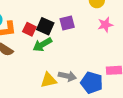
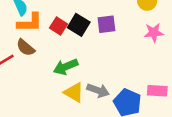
green arrow: (42, 45) -> (66, 67), moved
yellow triangle: (49, 80) -> (74, 92), turned 36

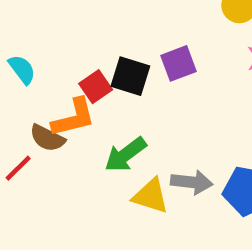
orange L-shape: (30, 23) -> (74, 118), moved
red square: (58, 26) -> (96, 87), turned 36

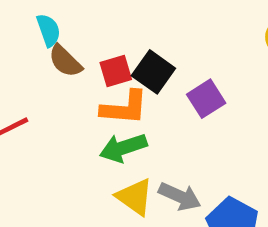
purple square: (178, 63) -> (206, 99), moved, turned -30
orange L-shape: (74, 118) -> (124, 108), moved
brown semicircle: (47, 138) -> (65, 61), moved

